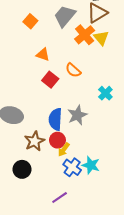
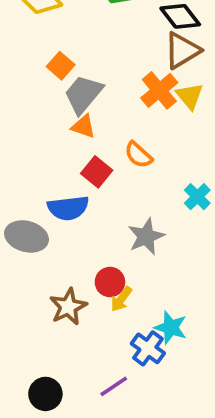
gray trapezoid: (65, 16) -> (83, 94), moved
blue semicircle: (55, 119) -> (68, 208), moved, turned -100
brown star: (35, 141) -> (68, 307), moved
blue cross: (72, 167) -> (148, 348), moved
black circle: (22, 169) -> (45, 394), moved

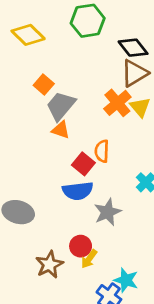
orange semicircle: (138, 155) -> (102, 151), turned 50
red square: (97, 172) -> (83, 164), moved
blue semicircle: (68, 208) -> (78, 191), moved

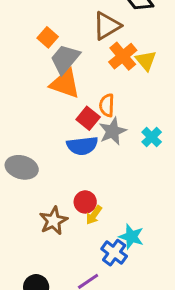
brown triangle: (134, 73) -> (107, 26), moved
orange triangle: (61, 130) -> (65, 84), size x1.6
gray star: (108, 212) -> (113, 131), moved

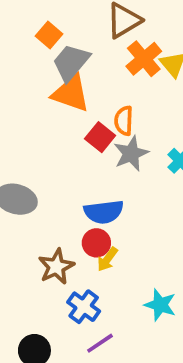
blue semicircle: (82, 146) -> (104, 212), moved
cyan star: (131, 237) -> (160, 305), moved
blue cross: (114, 253) -> (84, 307), moved

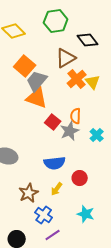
orange square: (49, 35) -> (25, 66), size x1.5
orange semicircle: (124, 121) -> (76, 116), moved
red circle: (96, 243) -> (80, 178), moved

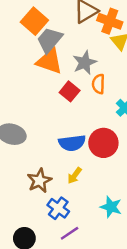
orange cross: (77, 79) -> (110, 21), moved, turned -30
gray star: (70, 131) -> (85, 63), moved
red circle: (80, 178) -> (103, 143), moved, size x1.5

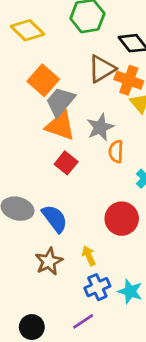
red square: (70, 91) -> (66, 163), moved
blue semicircle: (72, 143) -> (55, 219), moved, turned -120
yellow arrow: (75, 176) -> (89, 256), turned 120
blue cross: (58, 208) -> (97, 287), moved, turned 30

